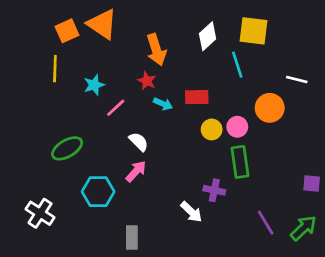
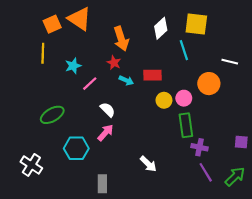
purple cross: (214, 190) -> (199, 147), moved

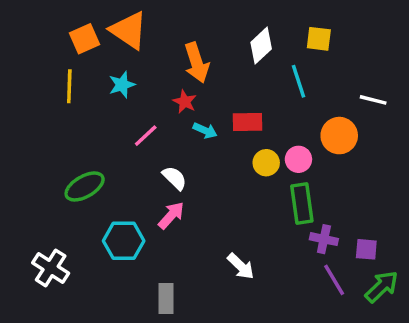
yellow square: (196, 24) -> (319, 39), size x0.7
cyan star: (73, 66) -> (122, 85), moved
purple square: (241, 142) -> (366, 249), moved

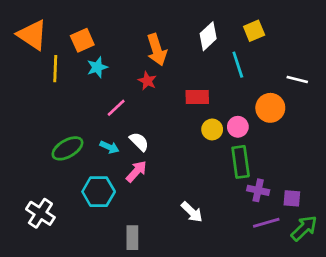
orange triangle: (129, 30) -> (32, 35), moved
orange square: (85, 39) -> (82, 40), moved
yellow square: (319, 39) -> (254, 31), turned -30
cyan arrow: (205, 130) -> (109, 147), moved
purple line: (334, 280) -> (266, 223), turned -75

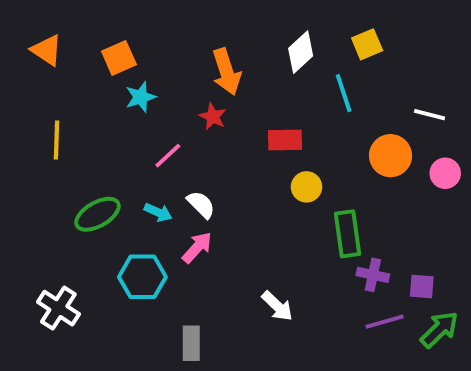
orange triangle: (32, 35) -> (47, 50), size x0.7
yellow line: (55, 69) -> (56, 140), moved
pink circle: (238, 127) -> (445, 173), moved

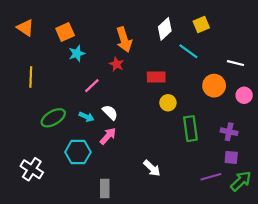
cyan line: (344, 93) -> (188, 51), turned -36
purple cross: (373, 275) -> (229, 132), moved

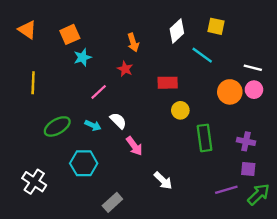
yellow square: (201, 25) -> (216, 26), turned 35
orange arrow: (124, 40) -> (133, 42), size x0.7
pink circle: (244, 95) -> (254, 90), moved
pink arrow: (108, 136) -> (134, 146), moved, turned 102
gray rectangle: (105, 189) -> (112, 202), turned 48

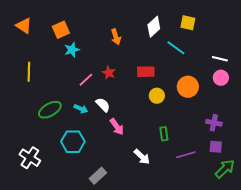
red star: (125, 69) -> (109, 73), moved
orange circle: (230, 92) -> (188, 87), moved
green rectangle: (204, 138) -> (164, 134), moved, size x0.6
purple line: (226, 190) -> (186, 155), moved

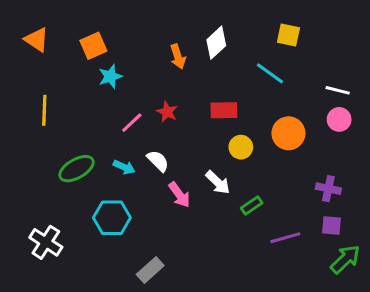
white diamond: (154, 27) -> (216, 43), moved
green rectangle: (164, 134) -> (252, 205), turned 64
white arrow: (142, 157) -> (218, 182), moved

